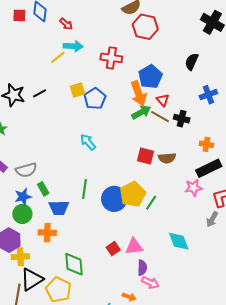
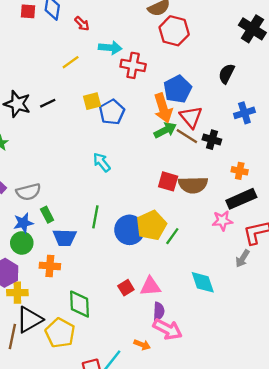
cyan arrow: (73, 46) -> (110, 48), moved
red triangle: (163, 100) -> (191, 117), size x1.5
brown semicircle: (167, 158) -> (193, 185), size x1.4
pink arrow: (150, 283) -> (168, 329), size x1.4

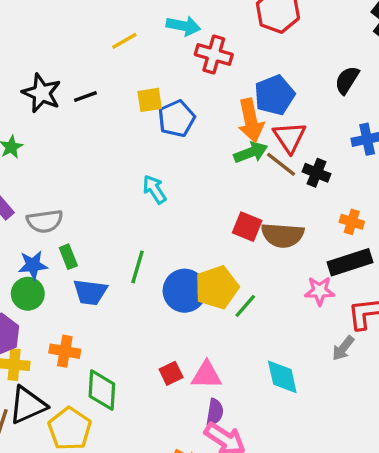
orange cross: (50, 266) -> (65, 351), moved

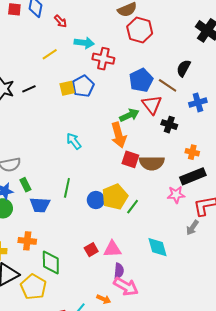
blue pentagon: (177, 119) -> (83, 86), moved
orange arrow: (251, 120) -> (119, 135), moved
brown line: (281, 164) -> (168, 85), moved
blue circle: (185, 291) -> (96, 200), size x0.7

